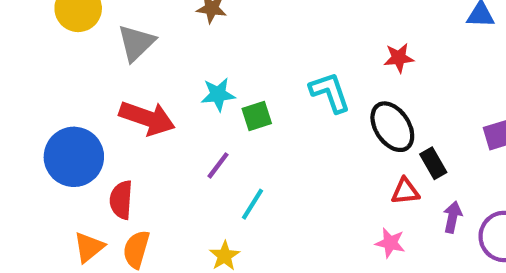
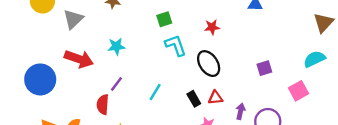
green square: (257, 116) -> (164, 19), moved
black rectangle: (433, 163) -> (194, 99), moved
red semicircle: (121, 200) -> (103, 104), moved
cyan line: (252, 204) -> (155, 92), moved

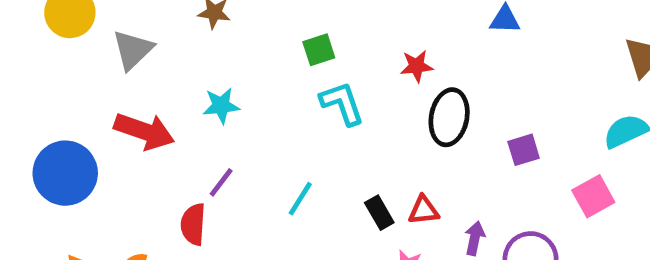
black ellipse: (209, 64) -> (449, 117), moved, turned 45

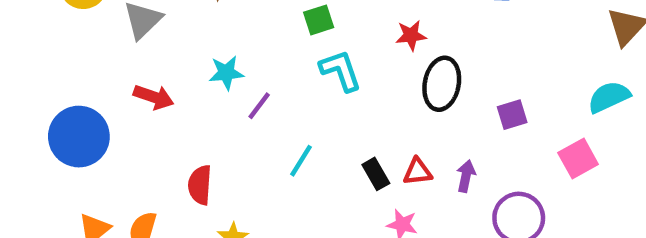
red arrow: (144, 131) -> (154, 97), size x0.7
purple line: (221, 182) -> (259, 106), moved
purple arrow: (475, 238) -> (466, 176), moved

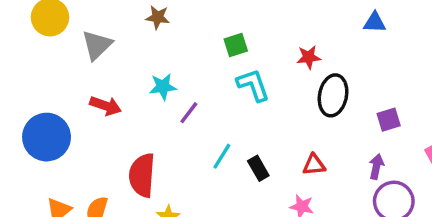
black rectangle: (376, 174) -> (258, 168), moved
purple arrow: (466, 176) -> (376, 167), moved
red semicircle: (200, 185) -> (142, 175), size x1.4

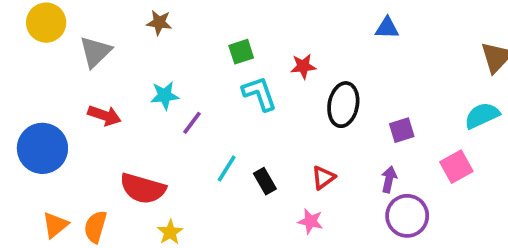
red star: (309, 57) -> (303, 66), moved
red triangle: (314, 165) -> (323, 178), turned -30
red semicircle: (142, 175) -> (143, 188), turned -78

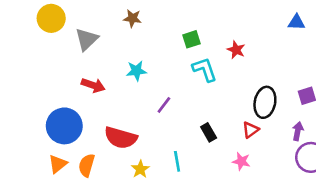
red star: (303, 66) -> (236, 50), turned 30
black ellipse: (343, 105) -> (265, 102), moved
purple line: (192, 123) -> (164, 105), moved
blue circle: (42, 148) -> (64, 126), moved
cyan line: (227, 168) -> (177, 161), moved, turned -42

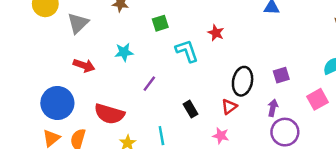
green square: (191, 39) -> (160, 23), moved

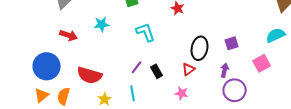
cyan L-shape: (187, 51) -> (146, 32), moved
purple line: (149, 84) -> (137, 67), moved

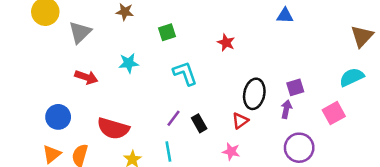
blue circle: (47, 66) -> (58, 117), size x0.7
purple arrow: (225, 70) -> (286, 109), moved

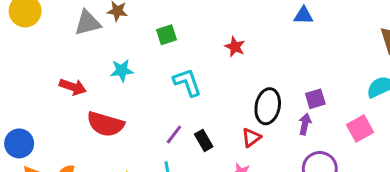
gray triangle: (80, 32) -> (88, 23), moved, turned 30
blue circle: (58, 117) -> (19, 143), moved
red semicircle: (113, 128) -> (105, 124), moved

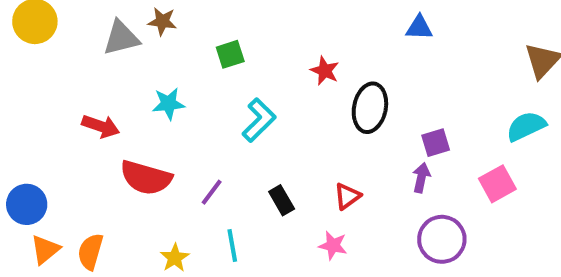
cyan L-shape: (187, 82) -> (259, 120), turned 64
black ellipse: (268, 106) -> (370, 108), moved
purple line: (174, 135) -> (212, 192), moved

